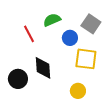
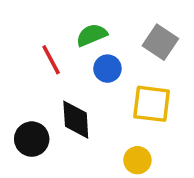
blue circle: (70, 38) -> (107, 69), moved

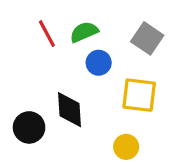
red line: (51, 60) -> (47, 34), moved

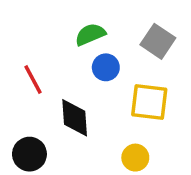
red line: (47, 34) -> (33, 80), moved
black circle: (29, 127) -> (29, 154), moved

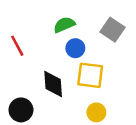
red line: (33, 80) -> (17, 46), moved
yellow square: (149, 102) -> (90, 75), moved

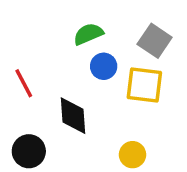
red line: (17, 46) -> (24, 83), moved
yellow square: (90, 75) -> (144, 85), moved

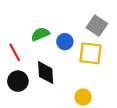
green semicircle: (88, 34) -> (40, 34), moved
black circle: (29, 151) -> (18, 81), moved

